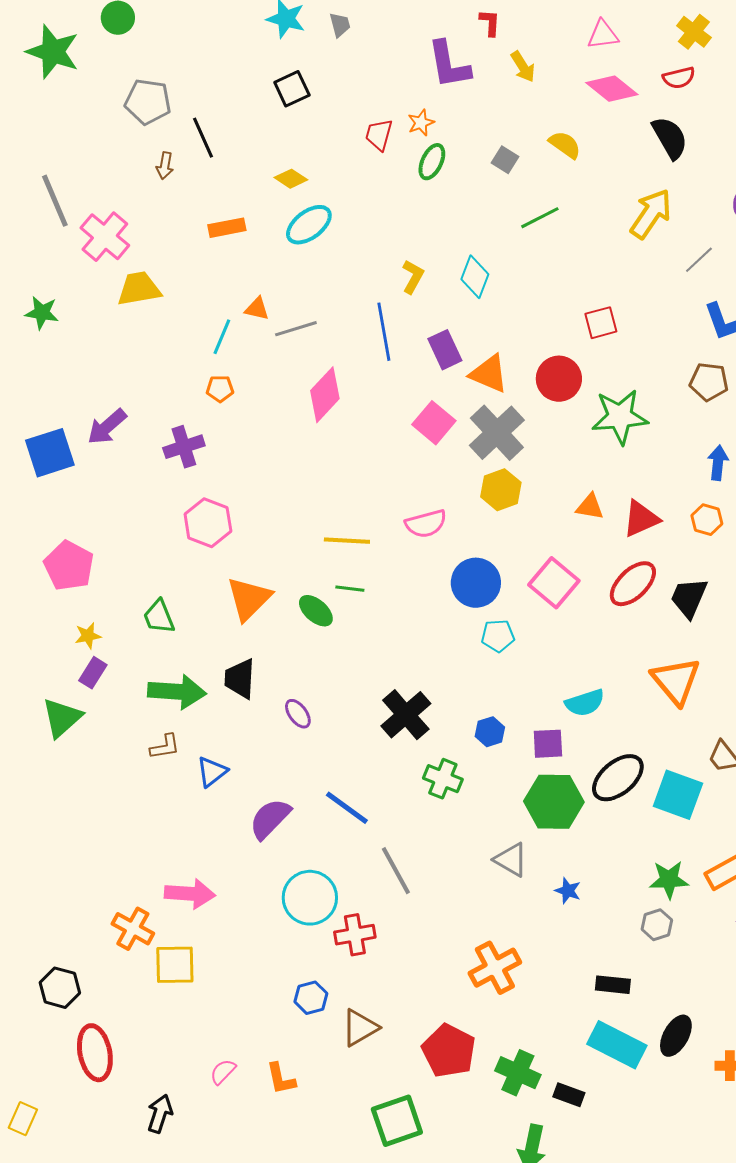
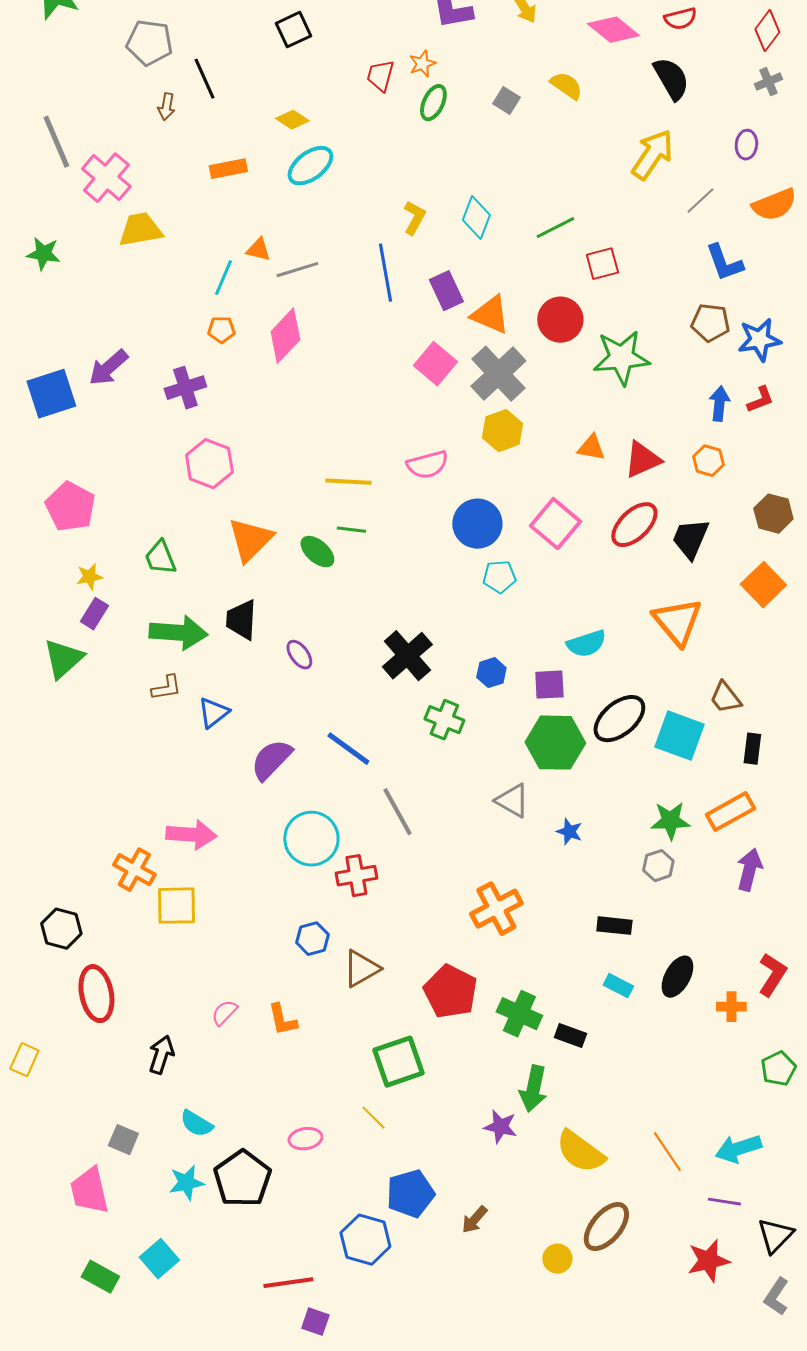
green line: (540, 218) -> (555, 228), moved
pink diamond: (325, 395) -> (285, 336), moved
cyan rectangle: (617, 1045) -> (618, 986), size x0.5

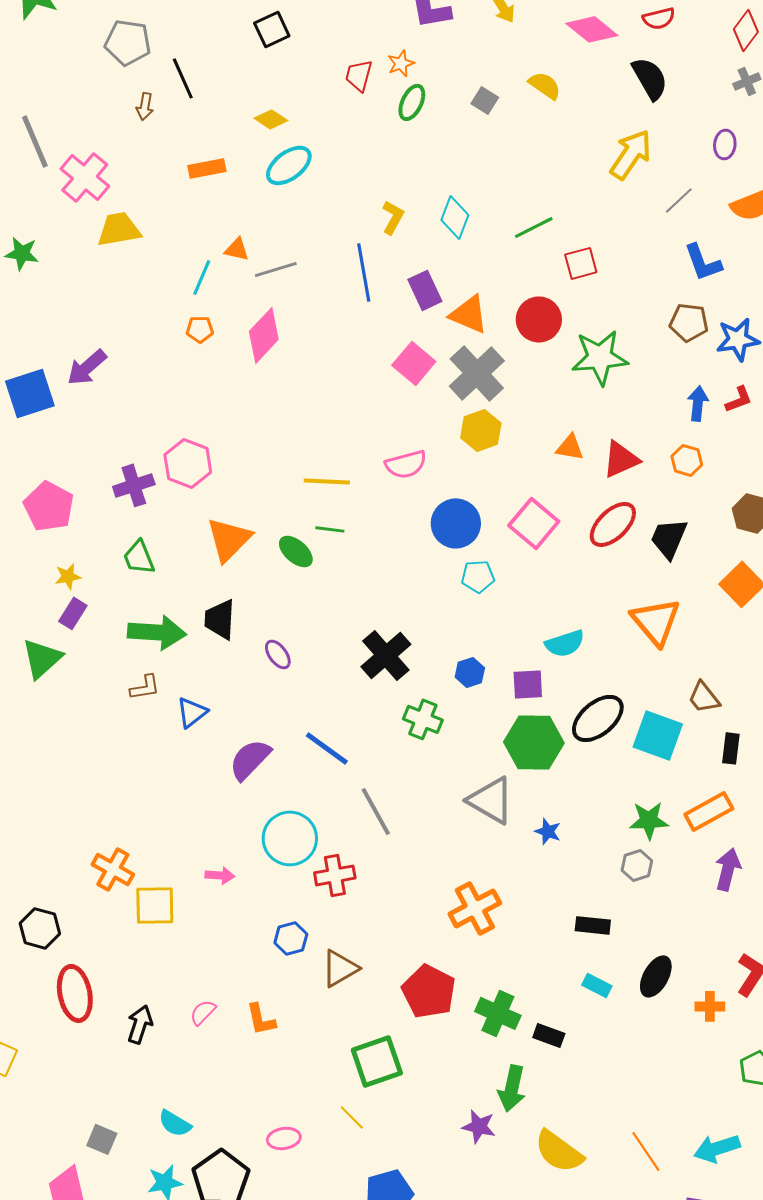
purple cross: (185, 388) -> (134, 485), moved
gray triangle: (512, 801) -> (491, 800), size x1.4
pink arrow: (191, 835) -> (220, 875), moved, size x0.6
black arrow: (161, 1055) -> (140, 1024), moved

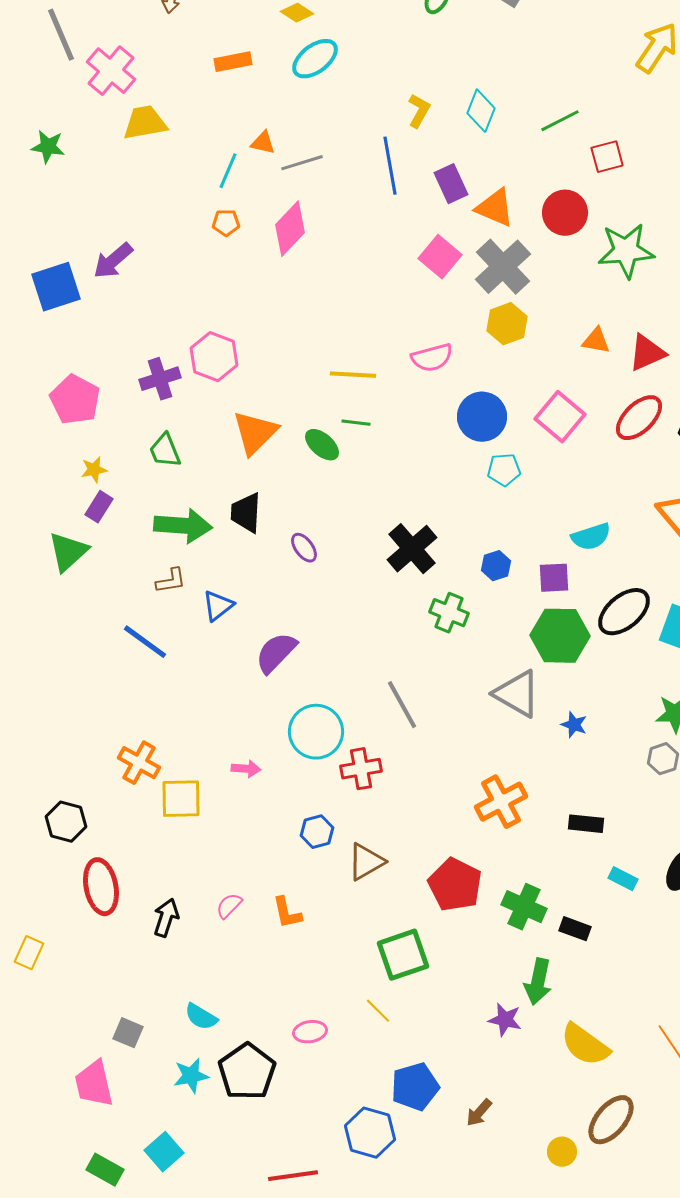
blue line: (327, 748) -> (145, 642), moved
black rectangle: (593, 925) -> (586, 824), moved

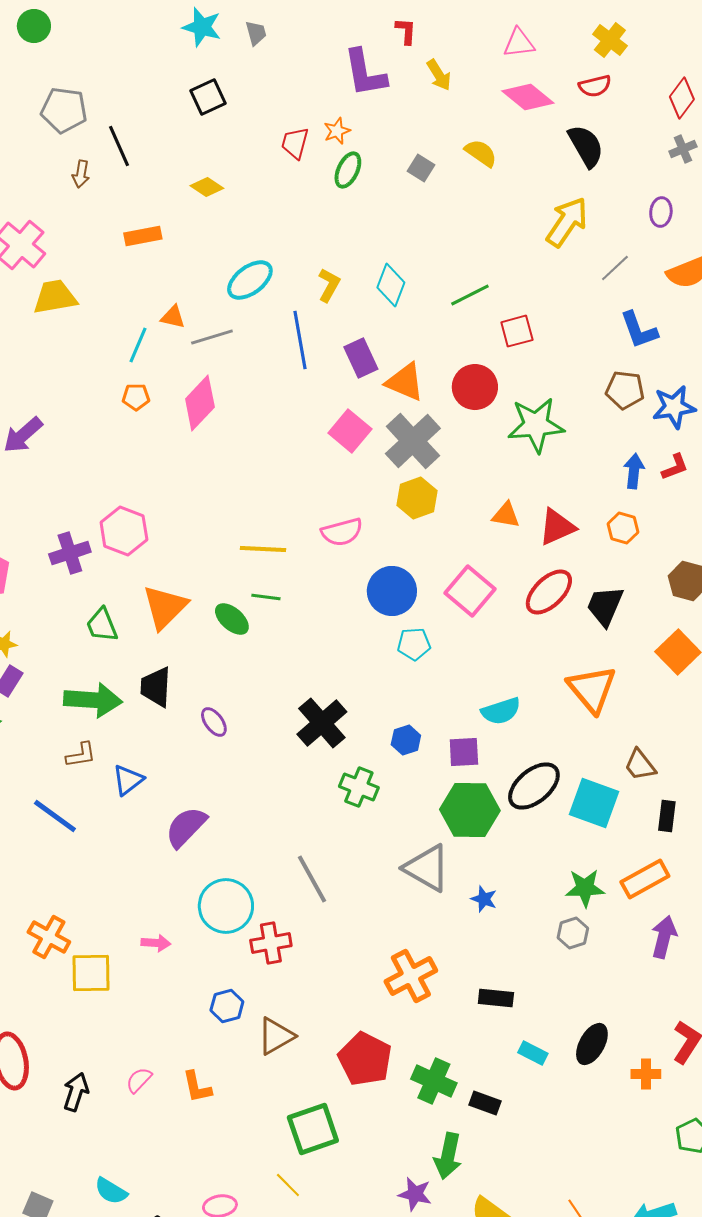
cyan ellipse: (315, 59) -> (250, 280), moved
green trapezoid: (165, 451) -> (102, 625), moved

